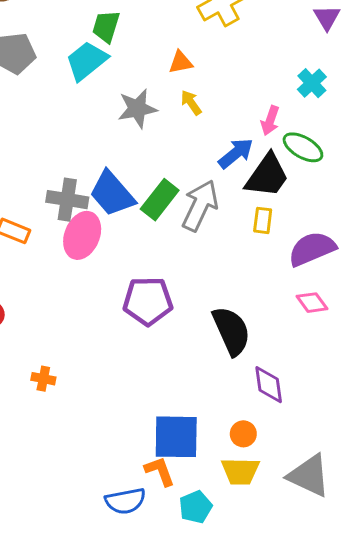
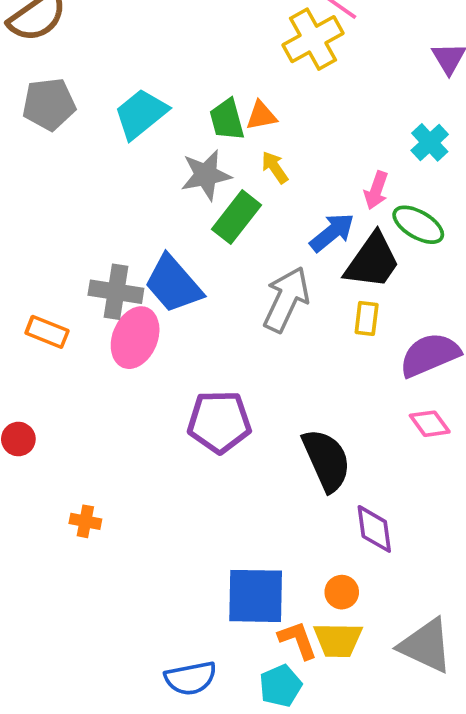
green trapezoid: (106, 26) -> (227, 119), moved, turned -32
green rectangle: (160, 200) -> (236, 217), moved
orange L-shape: (160, 471) -> (298, 640), moved

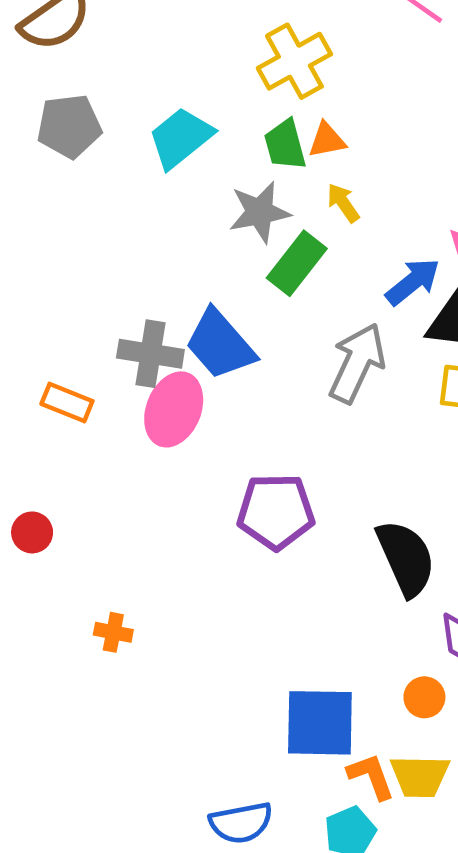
yellow cross: (313, 39) -> (294, 61), moved
orange circle: (342, 592) -> (424, 697), moved

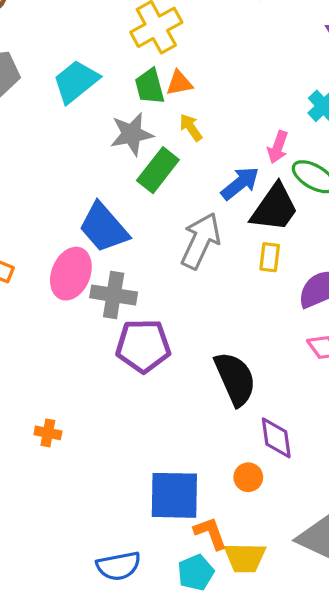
gray cross: (150, 354) -> (114, 295), moved
orange cross: (113, 632) -> (48, 433), moved
yellow trapezoid: (420, 776) -> (245, 558), moved

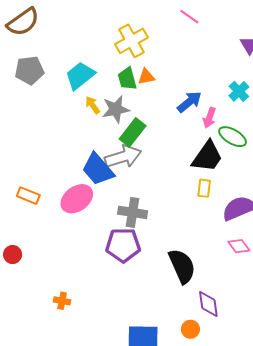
yellow arrow: (191, 127) -> (93, 105), moved
blue arrow: (240, 183) -> (189, 102), moved
gray arrow: (201, 241) -> (123, 157), moved, turned 48
pink ellipse: (71, 274) -> (77, 199), turned 32
gray cross: (114, 295) -> (133, 212), moved

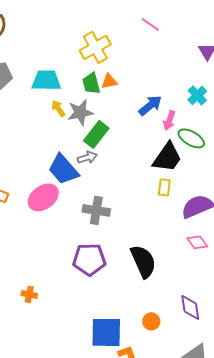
cyan trapezoid: (80, 76) -> (46, 80), turned 40
gray arrow: (123, 157) -> (87, 157), size x0.6
purple pentagon: (123, 245) -> (89, 259), moved
purple diamond: (208, 304) -> (190, 307), moved

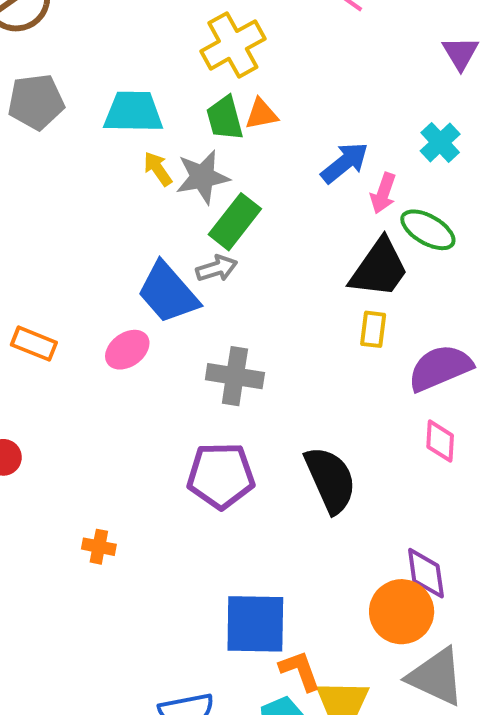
pink ellipse: (43, 197) -> (127, 350), size x0.7
pink diamond: (197, 242) -> (440, 441), turned 40
orange circle: (151, 321) -> (402, 612), moved, size x1.8

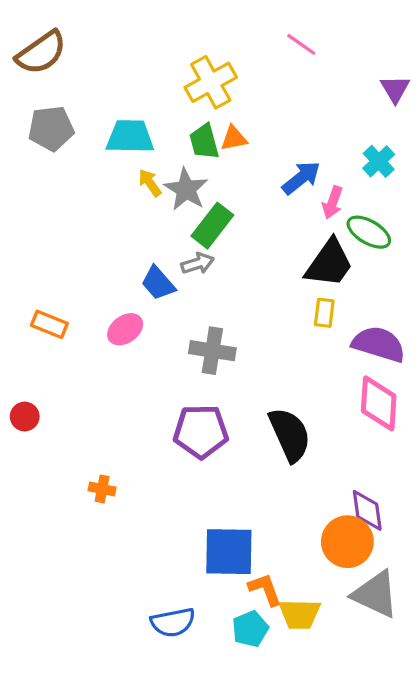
gray star: (202, 177) -> (186, 189), turned -30
blue trapezoid: (168, 293) -> (158, 283), size x0.7
purple semicircle: (440, 368) -> (379, 344), turned 40
pink diamond: (440, 441) -> (379, 403), size x1.6

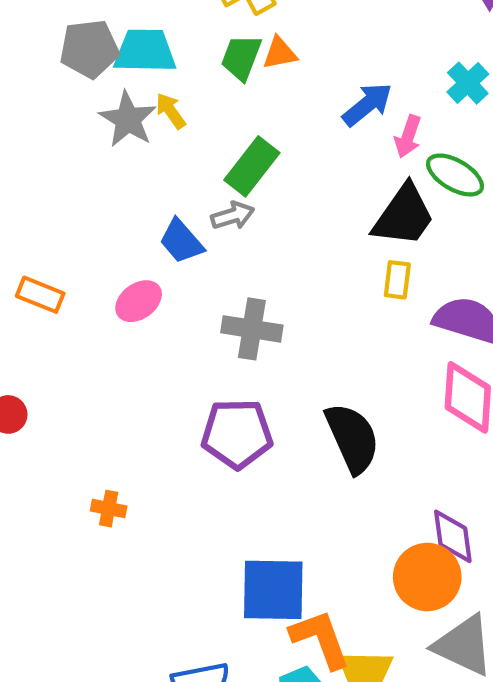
gray pentagon: (51, 128) -> (89, 49), moved
green trapezoid: (204, 142) -> (241, 57), turned 36
gray star: (186, 189) -> (128, 119), moved
orange L-shape: (265, 589) -> (320, 639), size x1.4

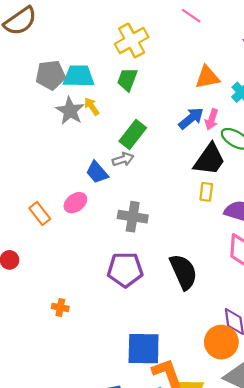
orange triangle: (280, 53) -> (207, 77), moved, size x1.4
blue arrow: (367, 104) -> (191, 118), moved
orange rectangle: (40, 295) -> (40, 213), moved, turned 30

